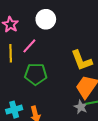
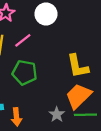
gray star: (81, 107) -> (57, 114), moved

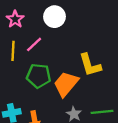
orange trapezoid: (78, 96) -> (66, 84), moved

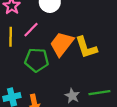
orange trapezoid: (66, 84) -> (62, 44), moved

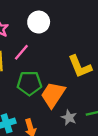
orange trapezoid: (62, 44) -> (53, 95), moved

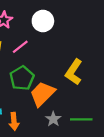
yellow L-shape: (80, 66) -> (74, 72), turned 45
green pentagon: (29, 83) -> (22, 78), turned 30

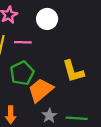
pink line: (20, 47) -> (23, 42), turned 35
yellow L-shape: (74, 72) -> (73, 71), turned -55

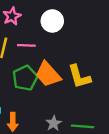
orange trapezoid: (41, 90) -> (48, 74), moved, turned -92

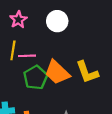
pink line: (26, 45) -> (27, 56), moved

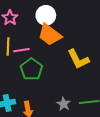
orange trapezoid: (57, 72) -> (50, 35), moved

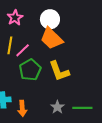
pink line: (21, 50) -> (23, 50), turned -42
yellow L-shape: (78, 59) -> (59, 71), moved

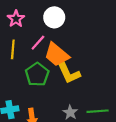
orange trapezoid: (52, 38) -> (57, 55), moved
pink line: (23, 50) -> (38, 43), moved

